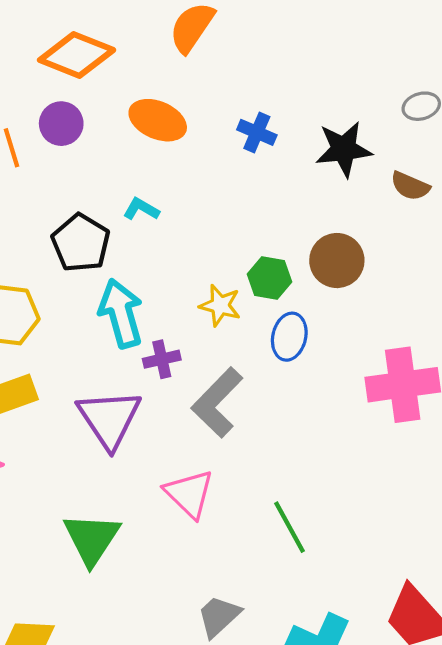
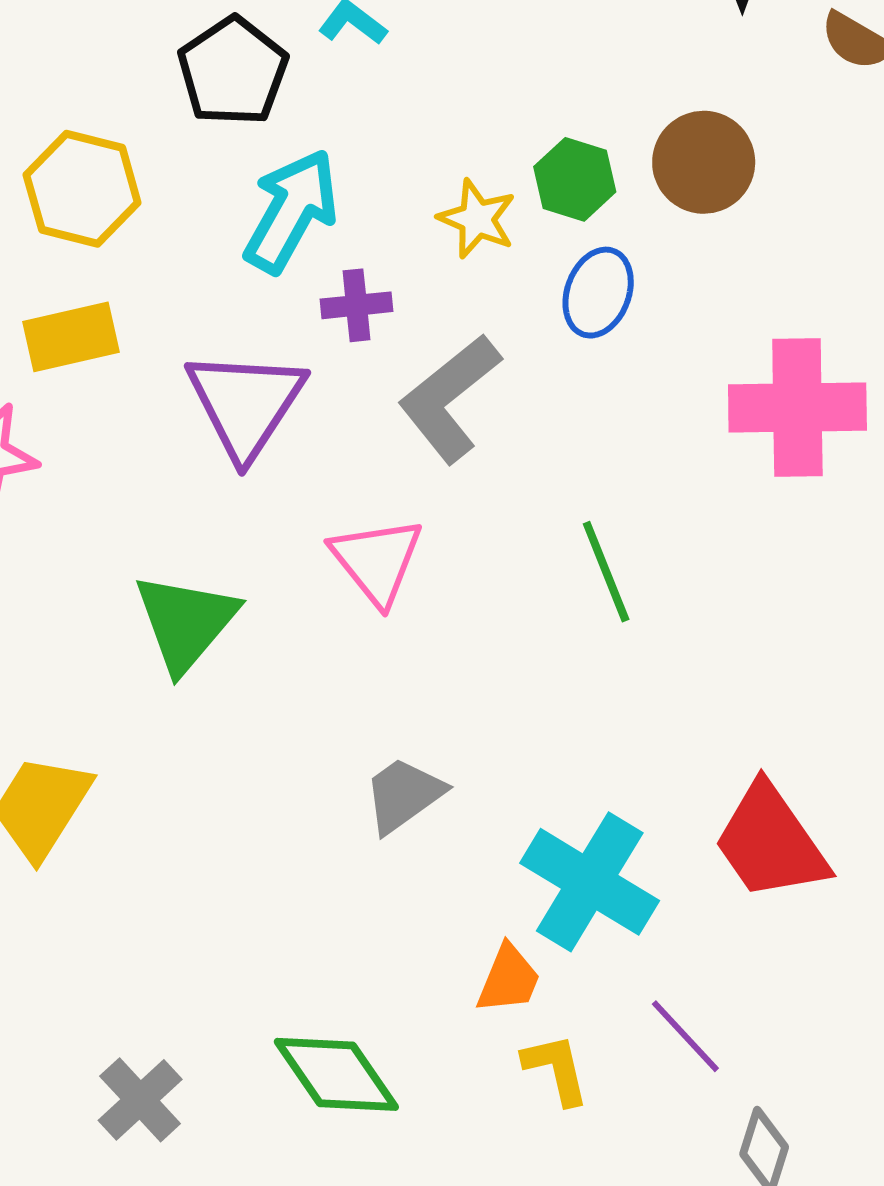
cyan arrow: (121, 313) -> (291, 211), turned 38
green line: (289, 527) -> (606, 572), moved

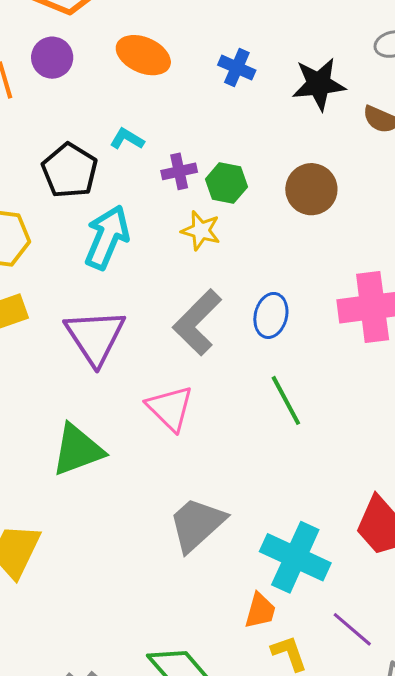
green hexagon: (575, 179) -> (226, 183), moved
blue ellipse: (598, 293) -> (271, 315), moved
purple cross: (357, 305) -> (179, 171), moved
green triangle: (186, 622) -> (77, 450), turned 36
gray trapezoid: (404, 795) -> (197, 524), size x1.4

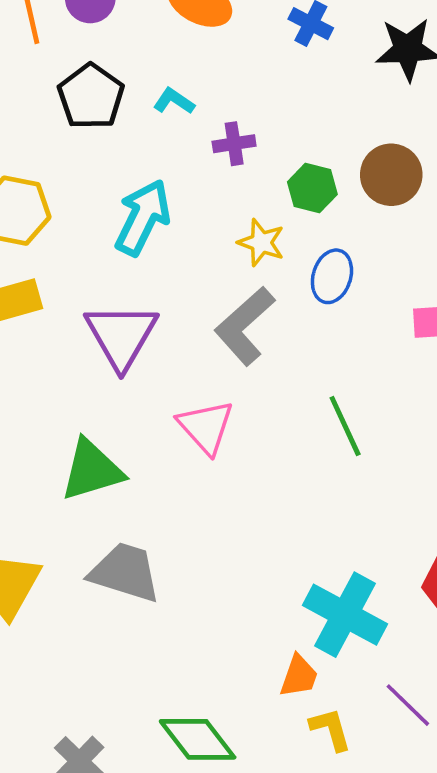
black pentagon: (70, 170) -> (91, 97), moved
green hexagon: (226, 183) -> (312, 188), moved
yellow star: (201, 231) -> (261, 243), moved
blue ellipse: (271, 315) -> (332, 276), moved
gray trapezoid: (197, 524) -> (125, 572), moved, turned 56

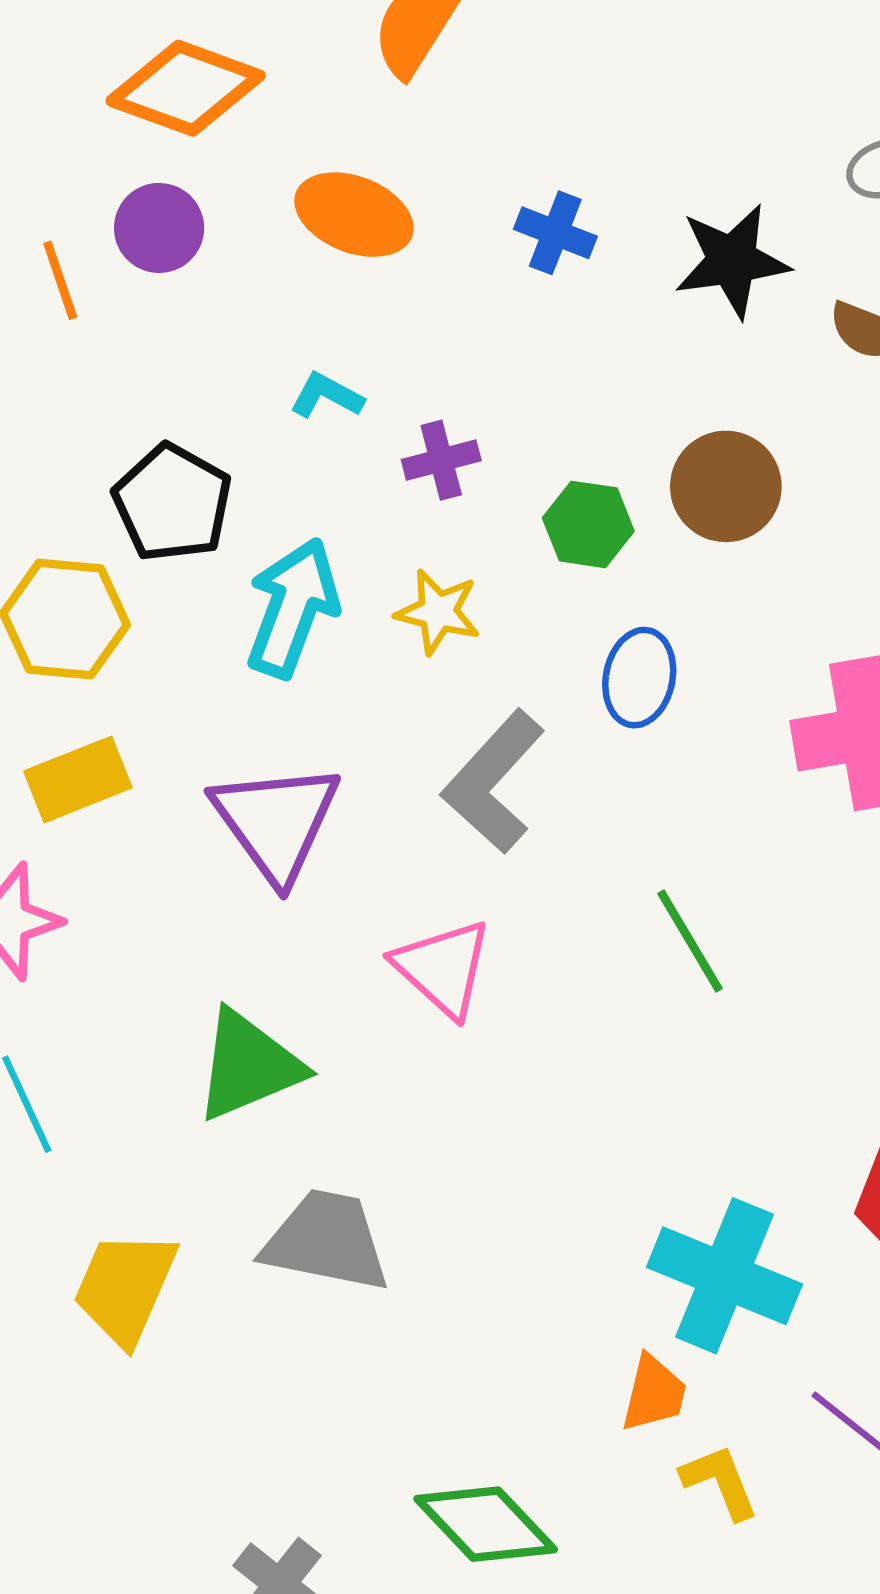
black pentagon: (91, 97) -> (172, 503), moved
yellow star: (261, 243) -> (438, 612), moved

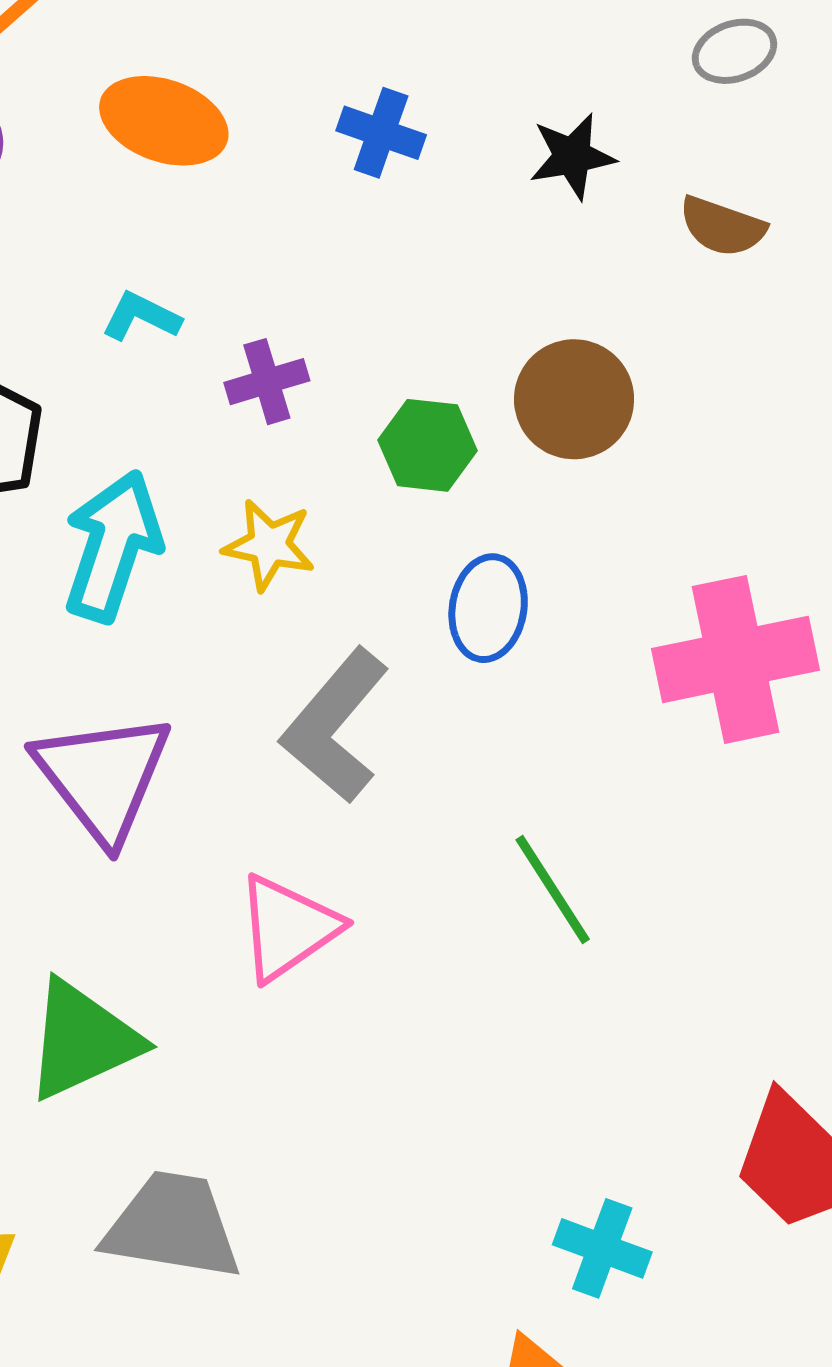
black star: (732, 261) -> (572, 156), size x0.7
pink triangle: (443, 968) -> (288, 928), turned 45
cyan cross: (724, 1276) -> (602, 1248), size x0.6

